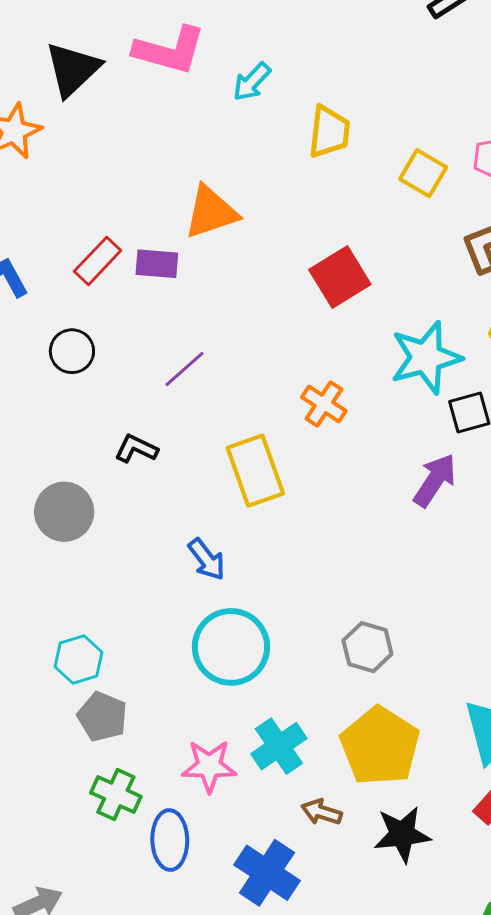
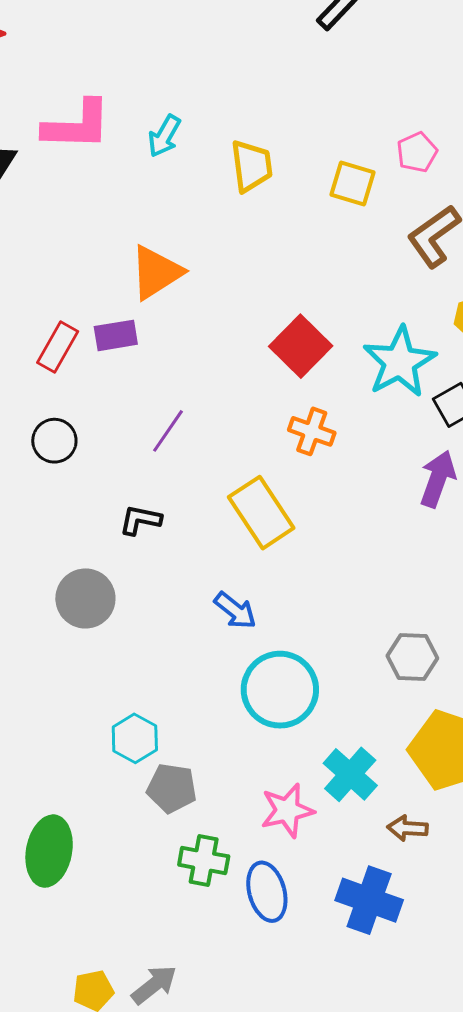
red square: (340, 277) -> (301, 346), moved

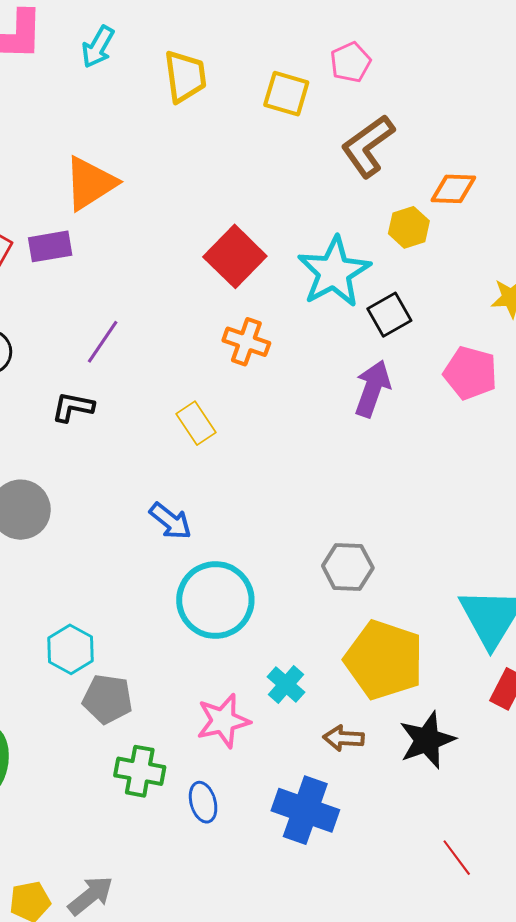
yellow rectangle: (261, 513) -> (196, 423), size x0.6
black L-shape: (140, 520) -> (73, 407), moved
cyan cross: (350, 774) -> (286, 685), size x0.7
blue ellipse: (267, 892) -> (203, 802), size x0.7

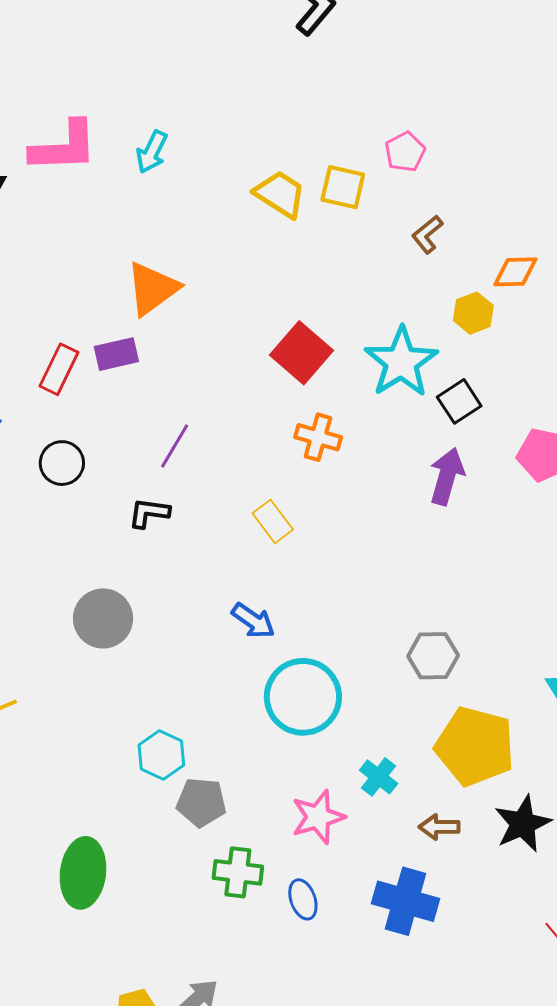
yellow trapezoid: (185, 76) -> (280, 194), moved, turned -46
brown L-shape: (368, 146) -> (427, 234), size x0.6

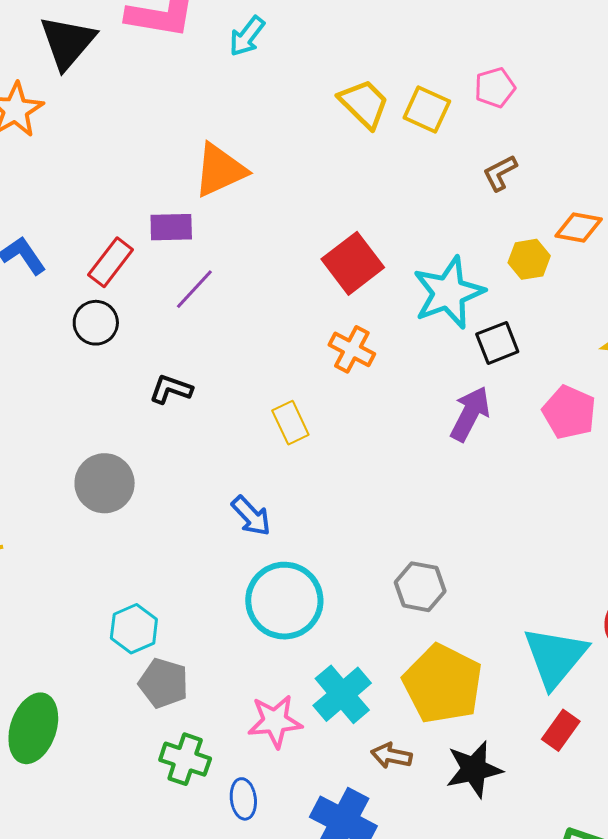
red rectangle: (59, 369) -> (111, 262), moved
purple line: (175, 446) -> (194, 289), moved
cyan cross: (379, 777) -> (342, 694), size x1.5

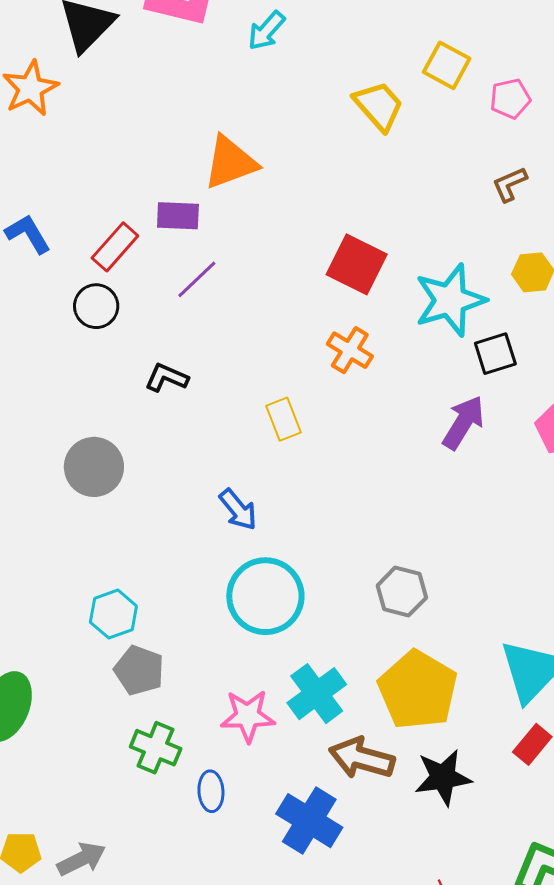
yellow square: (427, 110) -> (447, 65), moved
red square: (353, 263) -> (357, 264), turned -30
brown arrow: (391, 756) -> (362, 758), size x1.6

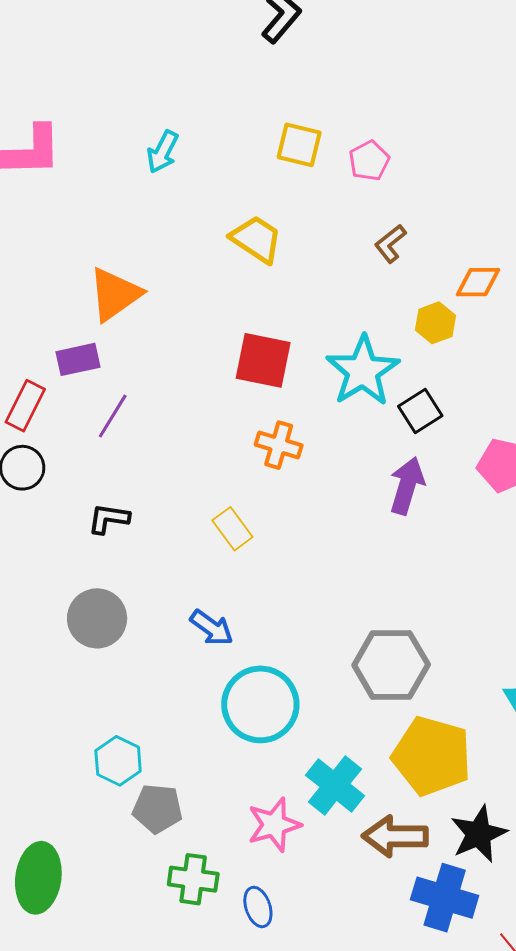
cyan arrow: (266, 31) -> (163, 152), moved
yellow trapezoid: (379, 106) -> (256, 239), moved
gray circle: (94, 467) -> (97, 618), moved
gray hexagon: (402, 592) -> (391, 665), size x1.5
blue cross: (309, 821) -> (445, 898), moved

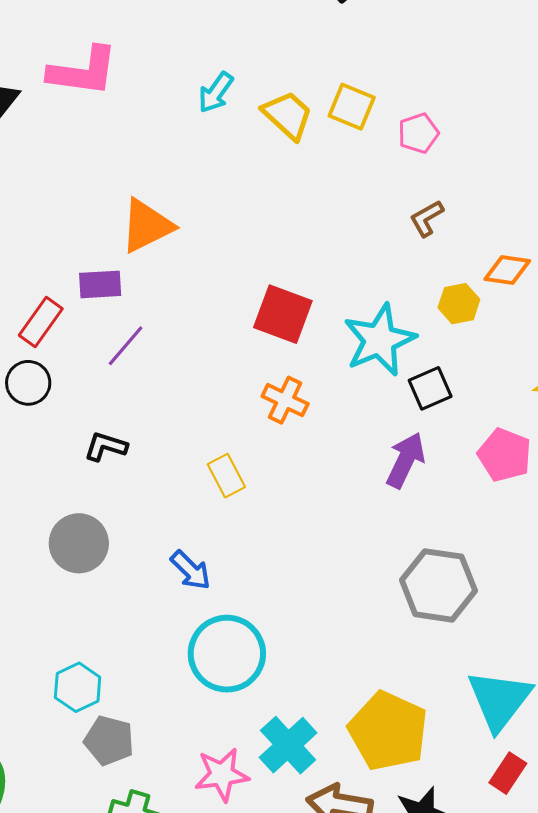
yellow trapezoid: (256, 239) -> (288, 115), moved
gray hexagon: (391, 665) -> (438, 585), moved

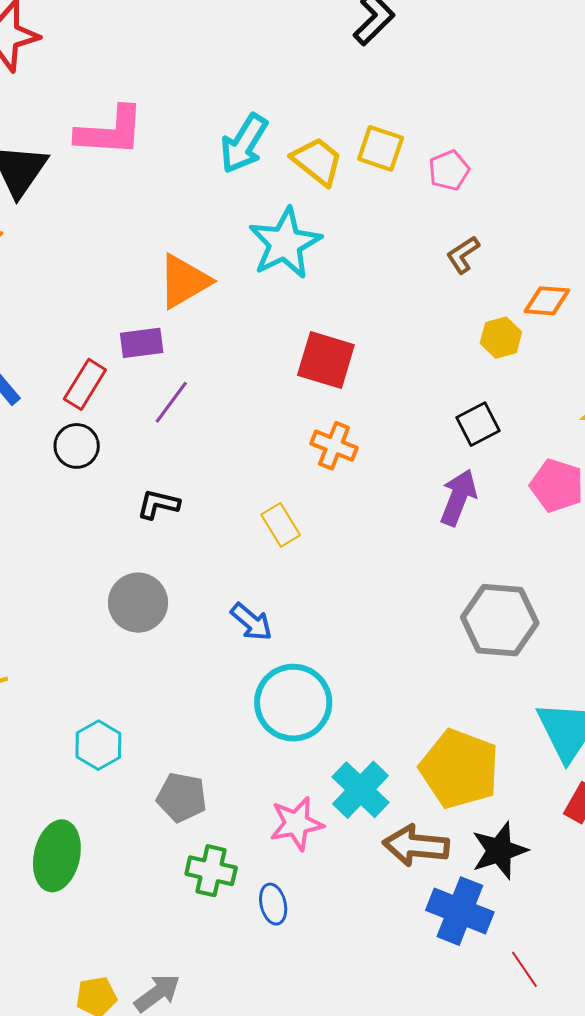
cyan arrow: (216, 92) -> (244, 143), size x1.4
cyan star: (380, 340) -> (285, 243), moved
cyan hexagon: (78, 687) -> (98, 745), moved

